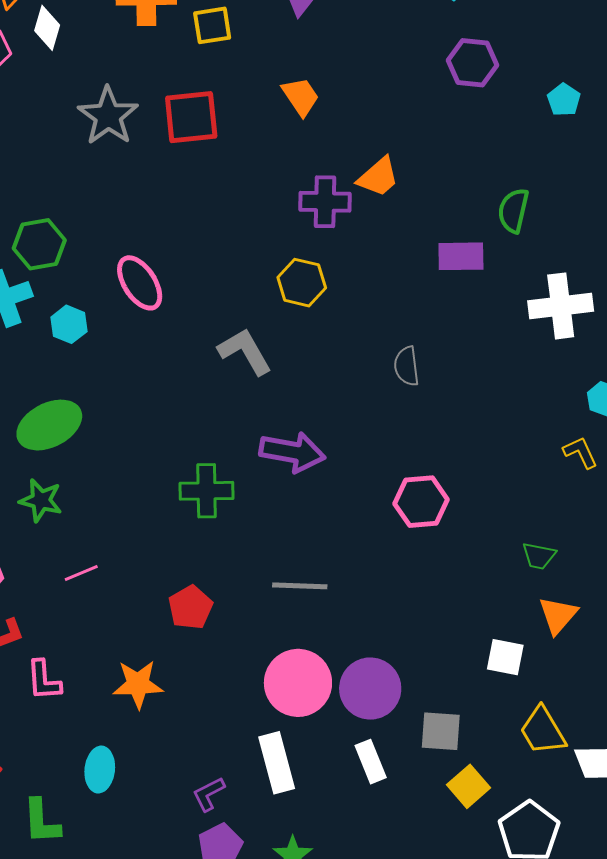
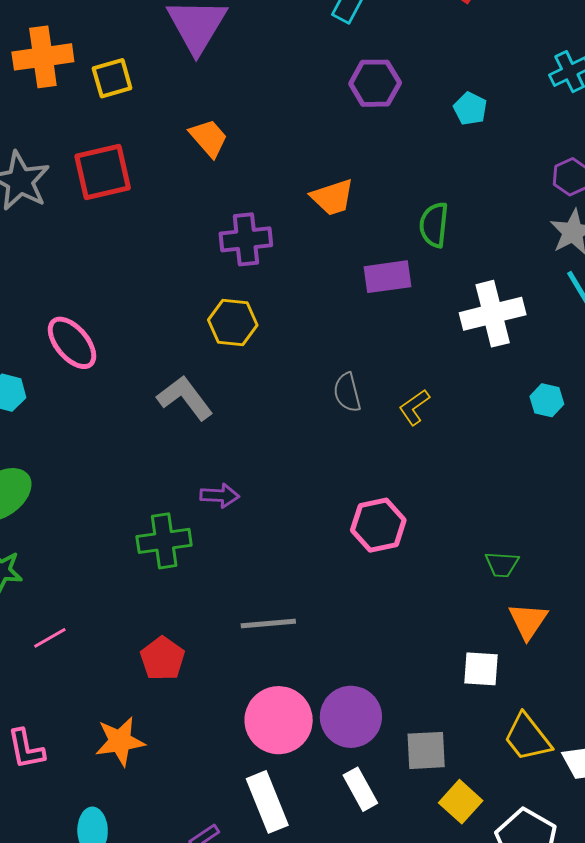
orange trapezoid: (378, 177) -> (332, 197), moved, turned 30
purple arrow: (292, 452) -> (220, 496), moved, size x0.6
yellow L-shape: (581, 452) -> (414, 407), moved, turned -93

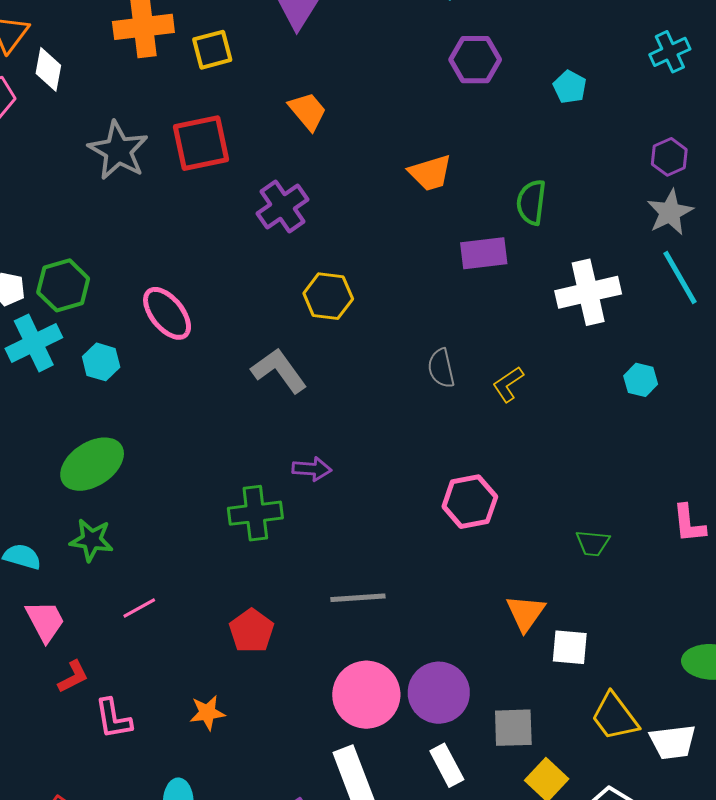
purple cross: (246, 239) -> (282, 207), moved, turned -30
orange triangle: (528, 621) -> (526, 613), moved
orange star: (120, 741) -> (207, 713), size x0.7

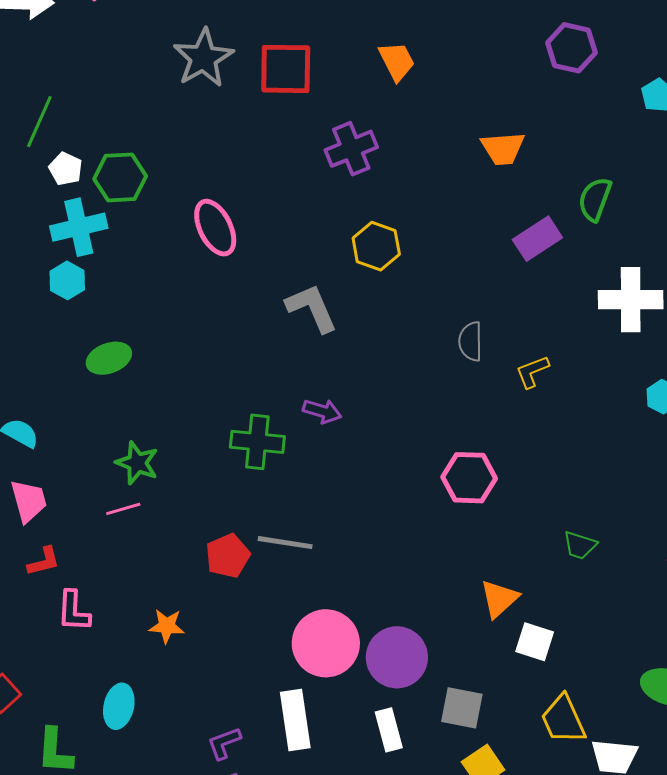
purple rectangle: (484, 253) -> (537, 239), turned -39
cyan hexagon: (101, 362) -> (67, 280), moved
green ellipse: (92, 464) -> (109, 358), size x0.7
green star: (91, 540) -> (137, 463), moved
gray line: (358, 598) -> (285, 543), moved

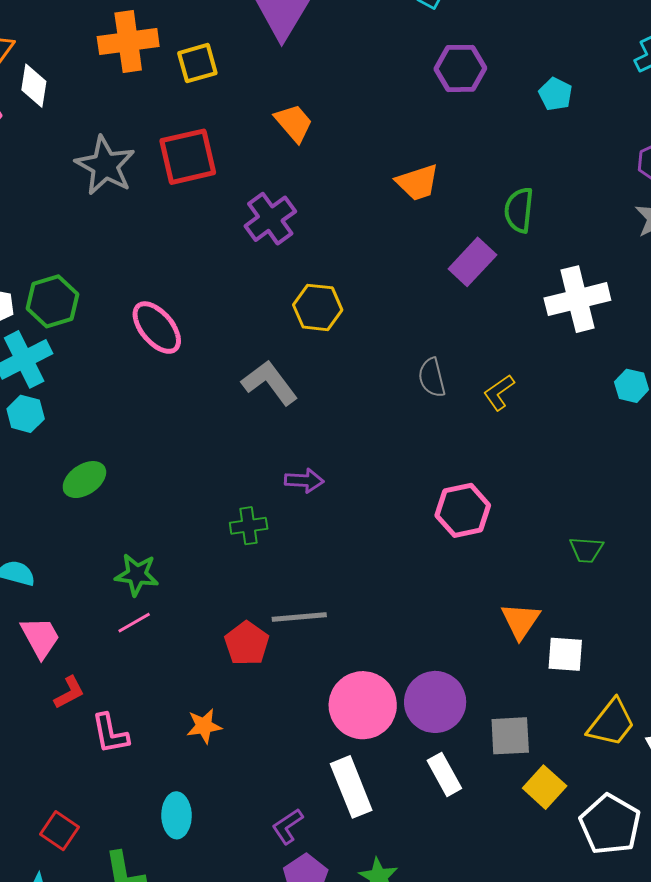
green cross: (257, 442) -> (249, 526), size x0.7
yellow trapezoid: (563, 719) -> (611, 723), turned -104

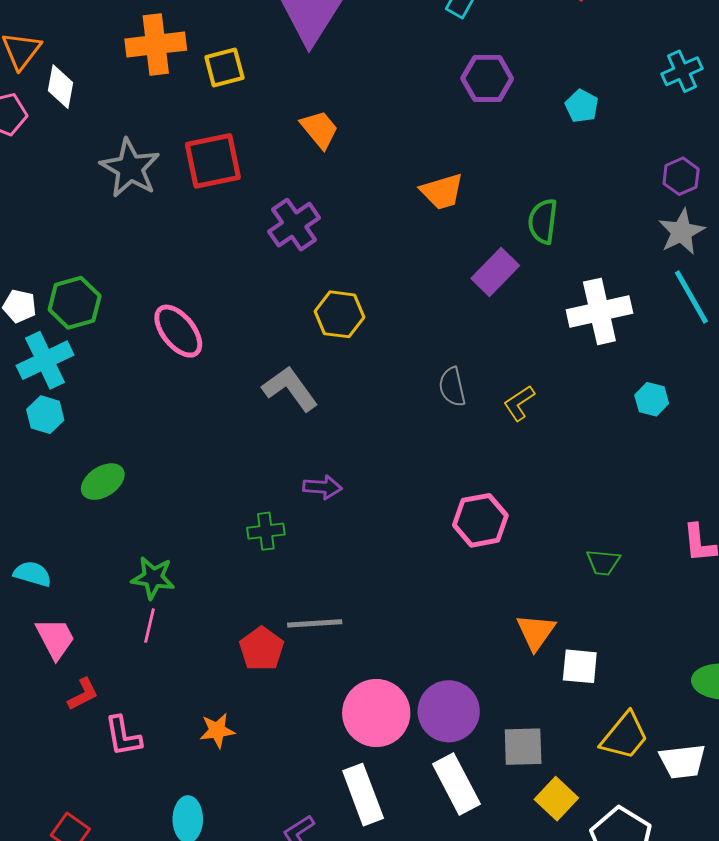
pink line: (134, 623) -> (149, 626), turned -48
white rectangle: (444, 774) -> (456, 784), size x1.4

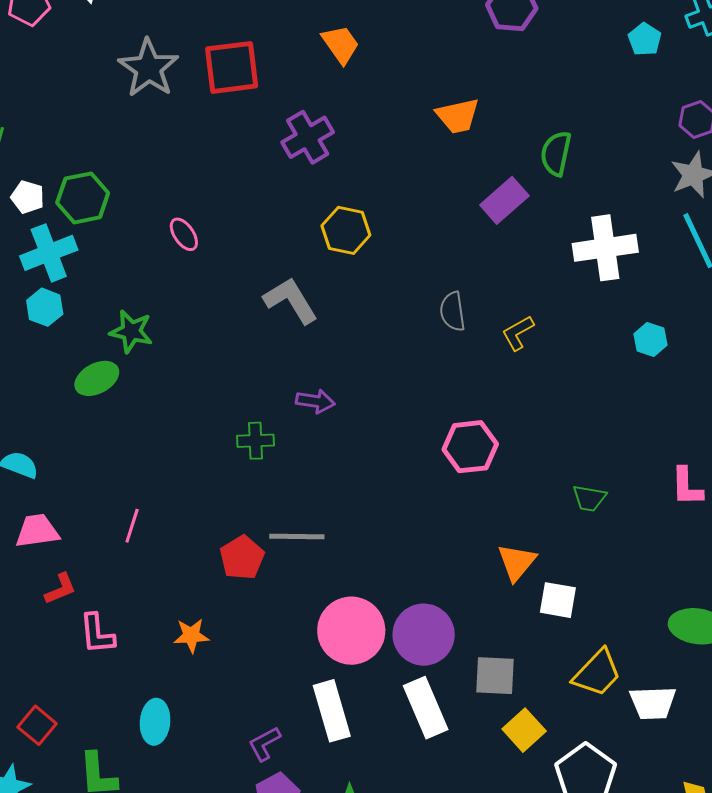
cyan pentagon: (582, 106) -> (645, 39), moved
pink ellipse: (178, 331) -> (184, 234), size x0.6
green star: (153, 578) -> (131, 331), moved
pink trapezoid: (55, 638) -> (37, 531), turned -75

